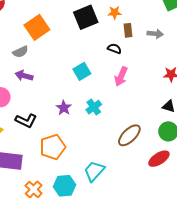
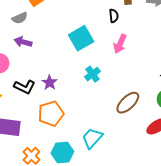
black semicircle: (114, 49) -> (114, 16), turned 64
cyan square: (82, 71) -> (81, 38), size x1.4
purple star: (64, 108) -> (50, 83), moved

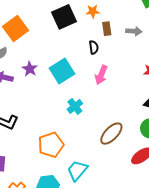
purple star: (50, 83) -> (30, 69), moved
orange pentagon: (51, 114) -> (51, 145), moved

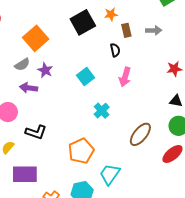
purple star: (30, 69) -> (45, 70), moved
cyan square: (62, 71) -> (86, 77), size x0.7

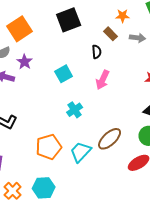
orange star: (111, 14) -> (123, 16), moved
brown rectangle: (126, 30) -> (111, 34), turned -40
cyan trapezoid: (110, 174) -> (81, 152), moved

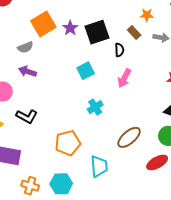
black square: (69, 20) -> (97, 32), moved
purple star: (25, 62) -> (70, 28), moved
cyan trapezoid: (81, 152) -> (99, 166), moved, turned 130
orange cross: (13, 191) -> (30, 186), turned -30

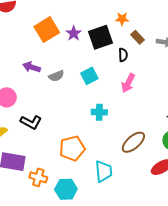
orange star: (147, 15) -> (122, 19), moved
gray semicircle: (25, 47) -> (56, 76), moved
purple arrow: (27, 71) -> (32, 67), moved
cyan cross: (95, 107) -> (99, 112), turned 35
orange cross: (30, 186) -> (38, 177), moved

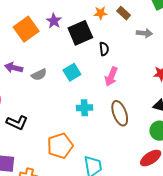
purple star: (74, 33) -> (54, 21), moved
brown rectangle: (138, 37) -> (124, 13), moved
brown ellipse: (133, 142) -> (120, 113), moved, turned -65

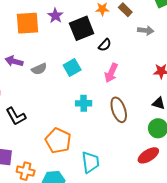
orange square: (26, 29) -> (27, 23), turned 30
black semicircle: (104, 49) -> (105, 45), turned 48
black L-shape: (17, 123) -> (16, 116), turned 35
orange pentagon: (60, 146) -> (58, 141), turned -30

